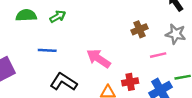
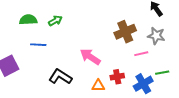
brown cross: (139, 29) -> (125, 32), size x1.5
blue line: (47, 50) -> (38, 45), moved

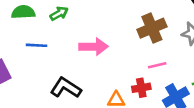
pink line: (141, 54) -> (157, 65), moved
pink arrow: (90, 57) -> (94, 47), moved, turned 145

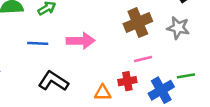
blue line: (37, 45) -> (38, 43), moved

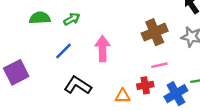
pink arrow: (81, 41) -> (103, 49), turned -90
blue line: (38, 43) -> (64, 51), turned -48

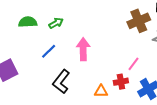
brown cross: (155, 32) -> (139, 21), moved
pink line: (159, 65) -> (133, 64), turned -40
black L-shape: (78, 85) -> (61, 82), turned -85

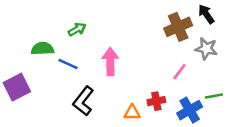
green semicircle: (28, 22) -> (42, 49), moved
blue line: (49, 51) -> (68, 64), turned 70
pink line: (133, 64) -> (179, 72), moved

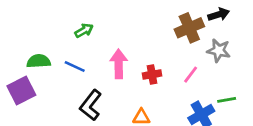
black arrow: (206, 14) -> (219, 15), turned 108
green semicircle: (42, 49) -> (39, 61), moved
red cross: (156, 101) -> (152, 75), moved

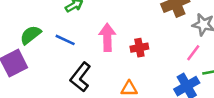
green semicircle: (39, 61) -> (31, 35), turned -35
pink line: (191, 75) -> (193, 53), moved

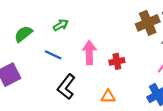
green semicircle: (31, 35) -> (23, 34), moved

